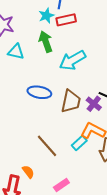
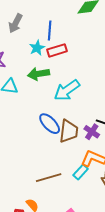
green arrow: (46, 42) -> (39, 74), turned -75
blue ellipse: (39, 92) -> (50, 124), moved, turned 40
brown line: (47, 146) -> (49, 178), turned -60

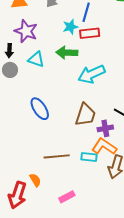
blue ellipse: (50, 124) -> (40, 109), moved
purple cross: (92, 132) -> (105, 128), moved, turned 35
cyan rectangle: (81, 172) -> (89, 157), turned 42

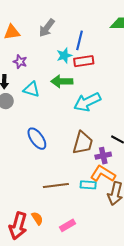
purple star: (26, 31) -> (20, 62), size x0.6
orange semicircle: (35, 180) -> (37, 218), moved

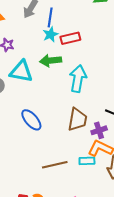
blue line: (79, 40) -> (50, 17), moved
cyan triangle: (31, 89) -> (21, 71), size x1.4
cyan arrow: (87, 102) -> (78, 79), turned 132

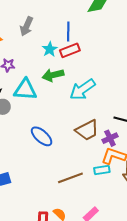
blue line: (50, 17) -> (68, 32), moved
cyan arrow: (78, 79) -> (82, 89), turned -128
brown trapezoid: (77, 120) -> (87, 130), turned 60

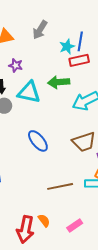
cyan star: (50, 49) -> (67, 47), moved

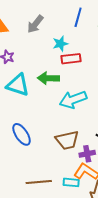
blue line: (80, 41) -> (78, 17), moved

